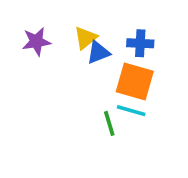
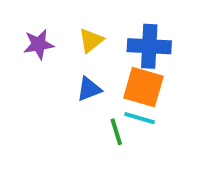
blue cross: (140, 43) -> (149, 46), size x1.5
blue triangle: (98, 52) -> (89, 89), moved

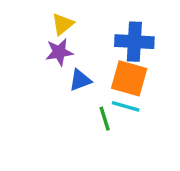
yellow triangle: (91, 40) -> (63, 24), moved
purple star: (39, 44) -> (59, 52), moved

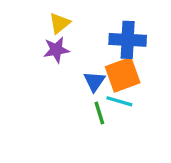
orange square: (129, 78) -> (123, 75), turned -36
blue triangle: (80, 80) -> (94, 81), moved, turned -35

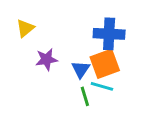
yellow triangle: (60, 23) -> (25, 28), moved
purple star: (56, 50) -> (47, 59), moved

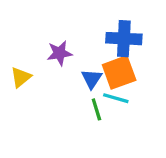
yellow triangle: (25, 28) -> (21, 77), moved
purple star: (47, 59) -> (59, 53), moved

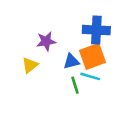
yellow triangle: (21, 77) -> (30, 65), moved
blue triangle: (92, 79) -> (71, 61), turned 42

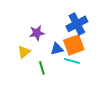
blue cross: (96, 30) -> (77, 24), turned -30
green line: (75, 85) -> (42, 68), moved

